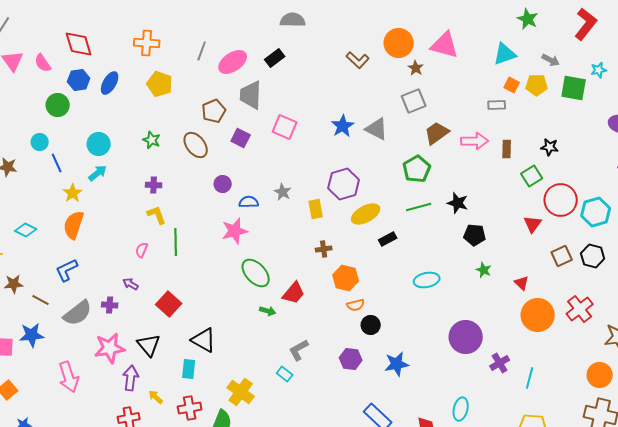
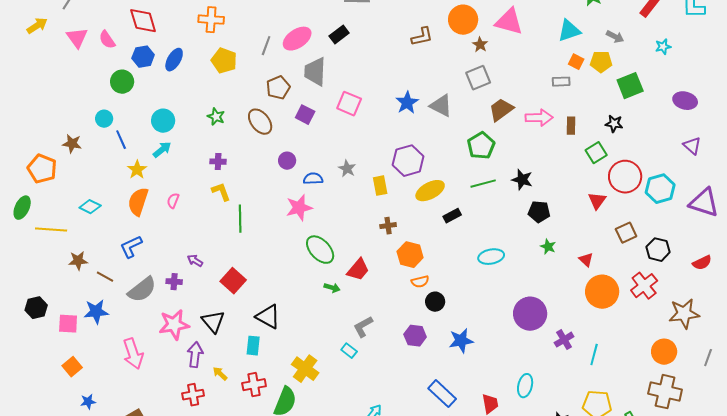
gray line: (202, 51) -> (266, 46), moved
brown L-shape: (358, 60) -> (422, 37), turned -55
green square: (574, 88) -> (630, 86), moved, turned -32
pink semicircle: (142, 250) -> (173, 201), moved
black hexagon: (593, 256) -> (658, 250), moved

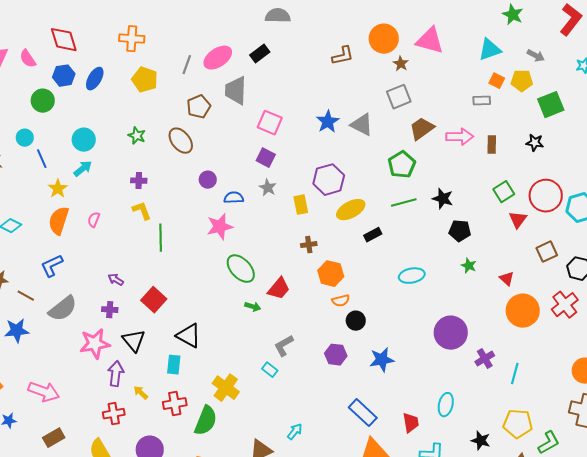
purple square: (305, 115) -> (266, 158), moved
green square: (596, 153) -> (504, 192), moved
purple cross: (174, 282) -> (110, 310), moved
pink arrow: (133, 354) -> (44, 392), moved, turned -52

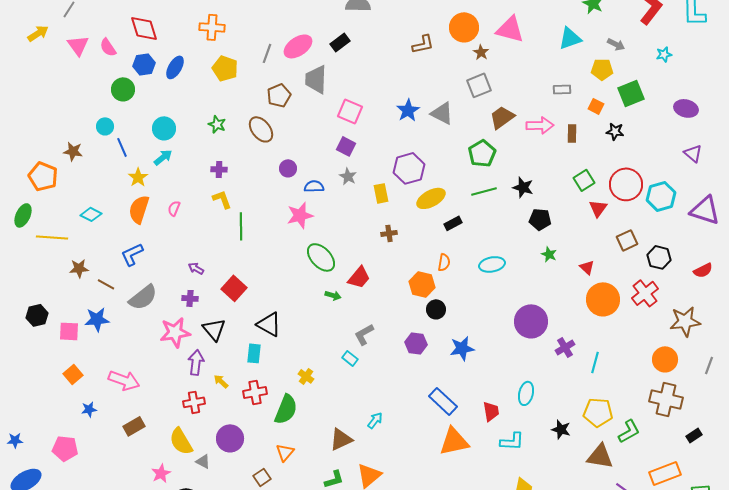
orange square: (497, 81) -> (596, 106), moved
orange hexagon: (331, 274) -> (422, 284), moved
orange semicircle: (341, 301) -> (444, 262), moved, turned -66
yellow cross: (226, 388) -> (306, 376), size x0.6

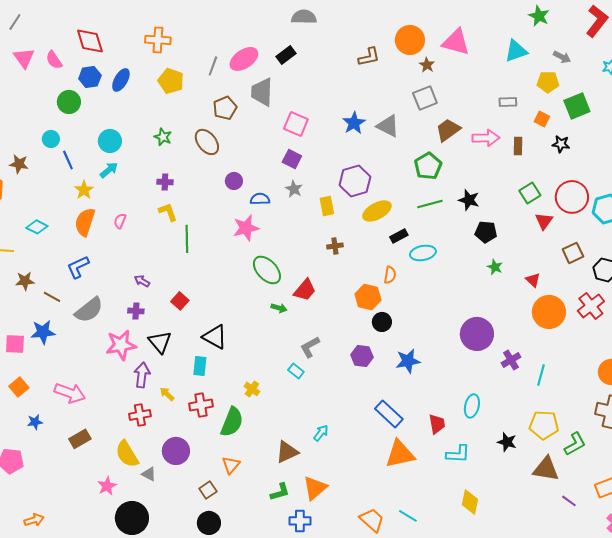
cyan ellipse: (492, 264) -> (423, 253), moved
red square: (234, 288) -> (180, 301), size x0.7

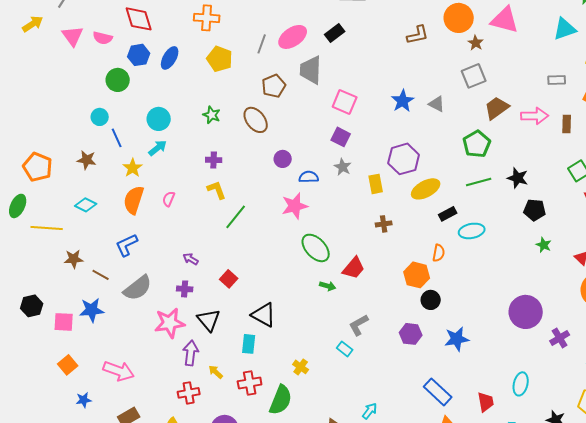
pink semicircle: (54, 60) -> (103, 38), turned -42
gray triangle: (388, 126) -> (437, 104), size x0.7
brown star: (19, 164) -> (87, 160), moved
green line: (187, 239) -> (236, 217), turned 40

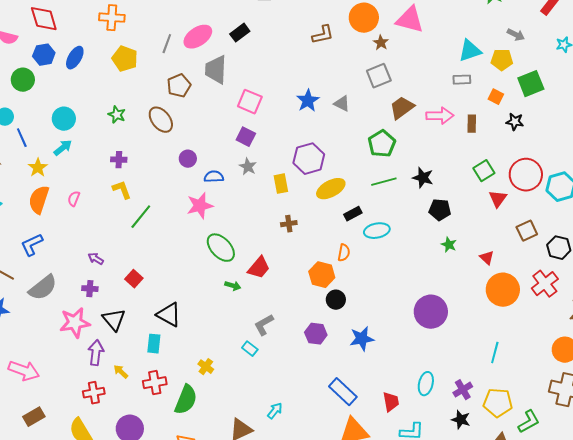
cyan triangle: (565, 29) -> (470, 51), moved
purple cross: (560, 338) -> (463, 390), moved

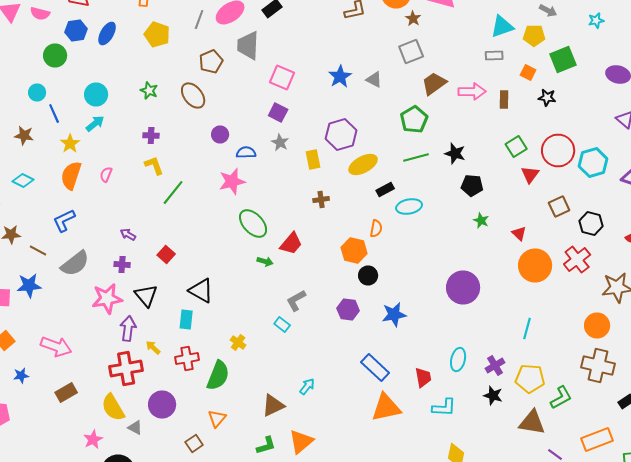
red cross: (94, 393) -> (126, 368), size x1.5

